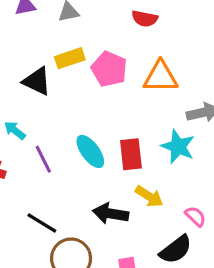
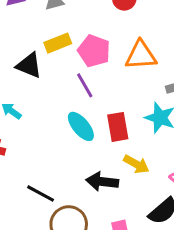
purple line: (43, 159) -> (85, 85), moved

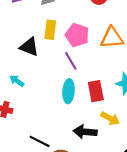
yellow rectangle: (58, 43) -> (50, 30), turned -60
cyan ellipse: (81, 126) -> (69, 91), turned 45

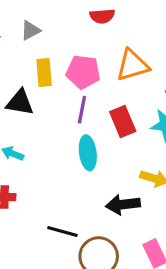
purple line: (71, 61) -> (82, 110), turned 54
red rectangle: (96, 91) -> (123, 121), moved

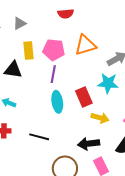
red rectangle: (123, 121) -> (84, 97), moved
black arrow: (123, 204) -> (89, 144), moved
black line: (62, 231) -> (39, 137), moved

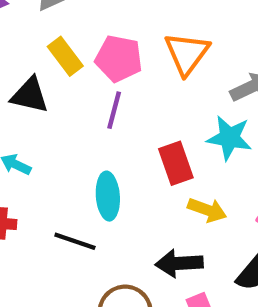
orange triangle: (85, 45) -> (187, 53), turned -40
yellow rectangle: (29, 50) -> (65, 56), turned -36
cyan ellipse: (57, 102) -> (108, 196), moved

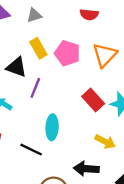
purple line: (114, 110) -> (35, 88), moved
red rectangle: (176, 163) -> (93, 100), moved, turned -30

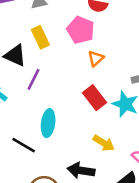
pink pentagon: (67, 53) -> (81, 30), moved
orange triangle: (105, 55) -> (96, 58), moved, size x0.6

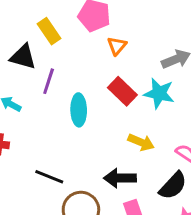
cyan ellipse: (48, 123) -> (79, 110), moved
black line: (24, 145) -> (49, 177), moved

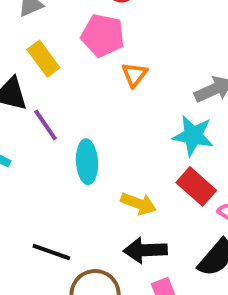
purple line: (49, 81) -> (46, 125), turned -50
red rectangle: (122, 91) -> (196, 186), moved
yellow arrow: (141, 142) -> (138, 204), moved

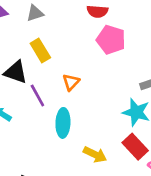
pink pentagon: (103, 35) -> (111, 40), moved
orange triangle: (135, 75) -> (71, 82), moved

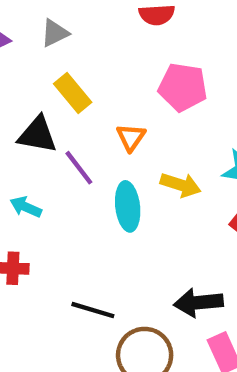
pink pentagon: (111, 40) -> (183, 87), moved
yellow arrow: (95, 155) -> (181, 185), moved

